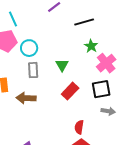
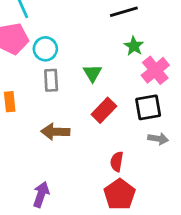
brown arrow: (26, 98) -> (55, 132), moved

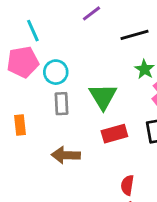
green triangle: (92, 73) -> (103, 96), size x1.5
red rectangle: (104, 110) -> (114, 134), turned 30

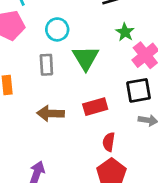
cyan circle: (56, 72) -> (57, 29), moved
red rectangle: (114, 134) -> (95, 107), moved

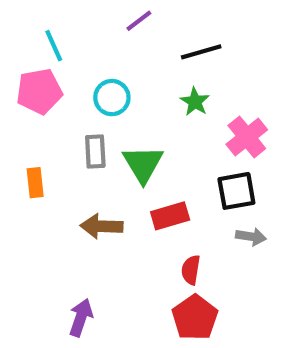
green star: (125, 32) -> (195, 102), moved
green triangle: (86, 58) -> (143, 164), moved

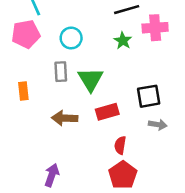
pink cross: (247, 137) -> (155, 28), moved, turned 35

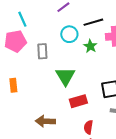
cyan circle: (71, 38) -> (69, 34), moved
gray rectangle: (61, 72) -> (42, 51), moved
brown arrow: (65, 118) -> (45, 121), moved

